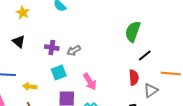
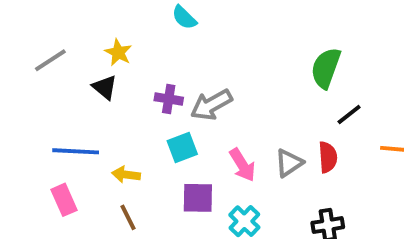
yellow star: (23, 13) -> (118, 52), moved
gray arrow: (74, 51) -> (211, 105), size x1.5
gray triangle: (151, 91) -> (289, 163), moved

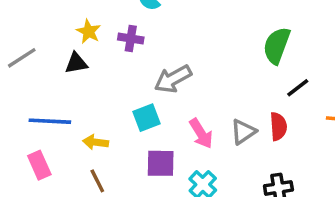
gray line: (50, 60) -> (22, 58), moved
black triangle: (105, 87) -> (76, 63), turned -50
purple cross: (169, 99) -> (131, 39), moved

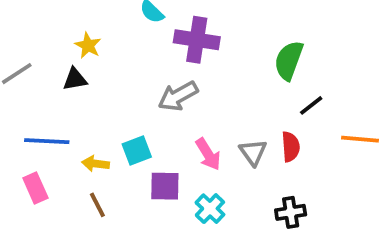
purple cross: (131, 39) -> (197, 40), moved, size x1.6
cyan square: (147, 118) -> (137, 150), moved
gray triangle: (243, 132) -> (253, 152), turned -32

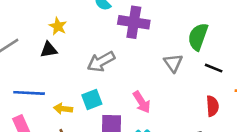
gray arrow: (178, 96) -> (101, 62), moved
black line: (311, 105) -> (214, 68), turned 60
red semicircle: (291, 147) -> (212, 106), moved
gray triangle: (253, 152) -> (173, 63), moved

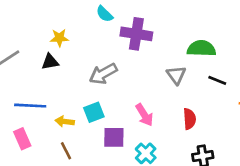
yellow star: (58, 26) -> (59, 38), turned -30
green semicircle: (198, 37) -> (201, 48), turned 72
red semicircle: (212, 106) -> (189, 119), moved

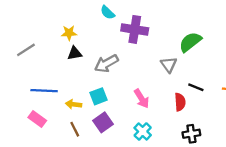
green semicircle: (201, 48) -> (190, 42), turned -40
black triangle: (50, 62) -> (75, 53), moved
black line: (217, 80) -> (196, 87), moved
purple square: (114, 137) -> (103, 122), moved, turned -36
pink rectangle: (22, 139) -> (37, 119), turned -30

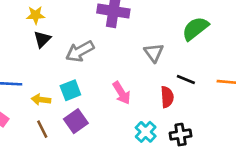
green semicircle: (190, 42) -> (195, 28), moved
black triangle: (75, 53) -> (42, 39), turned -35
cyan cross: (143, 131) -> (146, 132), moved

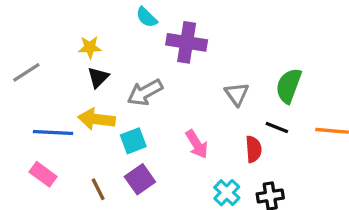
green semicircle: (195, 28) -> (289, 86), moved, turned -32
yellow arrow: (41, 100) -> (96, 119), moved, size x1.5

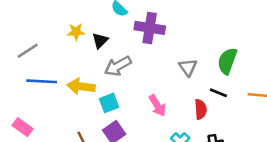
black triangle: (98, 77) -> (100, 41), moved
blue line: (53, 132) -> (42, 81), moved
pink rectangle: (43, 174) -> (23, 127), moved

